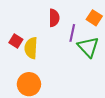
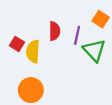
red semicircle: (54, 18) -> (54, 31), moved

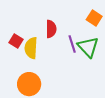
purple line: (77, 35) -> (72, 44), moved, turned -30

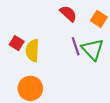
red semicircle: (51, 29) -> (68, 14), moved, turned -48

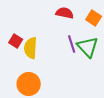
red semicircle: (68, 14) -> (65, 13), turned -30

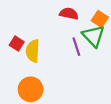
green triangle: (88, 47) -> (93, 36), moved

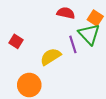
yellow semicircle: (33, 51) -> (51, 57), moved, turned 55

